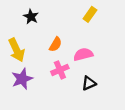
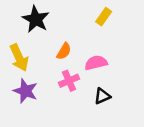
black star: (31, 17) -> (36, 19), size x1.5
purple star: (22, 79) -> (25, 91), turned -30

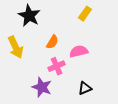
purple star: (25, 91) -> (42, 87), moved
black triangle: (102, 96) -> (85, 88), moved

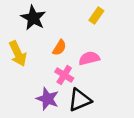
pink cross: (57, 66) -> (64, 75), turned -35
black triangle: (85, 88) -> (80, 100), moved, size x1.5

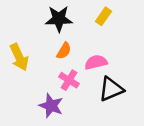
black star: (33, 18) -> (59, 19), moved, turned -30
black triangle: (80, 100) -> (111, 89), moved

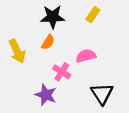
orange semicircle: (64, 51) -> (48, 42), moved
black triangle: (111, 89) -> (102, 94), moved, turned -40

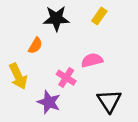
orange semicircle: (48, 42) -> (35, 46), moved
yellow arrow: (17, 51) -> (18, 76), moved

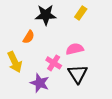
black triangle: (109, 101) -> (78, 74), moved

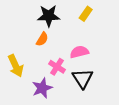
orange semicircle: (29, 37) -> (42, 39), moved
purple star: (40, 83) -> (42, 88), turned 30

